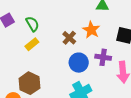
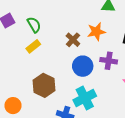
orange star: (91, 30) -> (96, 32), turned 30
brown hexagon: (29, 83) -> (44, 85), moved

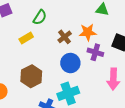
green semicircle: (34, 25) -> (40, 17), moved, turned 56
purple cross: (109, 61) -> (95, 52), moved

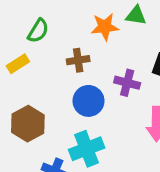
orange star: (88, 32) -> (105, 27), moved
brown cross: (65, 37) -> (78, 60), turned 32

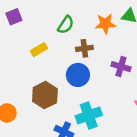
green semicircle: (38, 31) -> (66, 25), moved
blue circle: (88, 101) -> (78, 75), moved

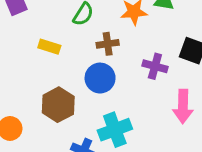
yellow rectangle: (39, 50) -> (49, 47), turned 49

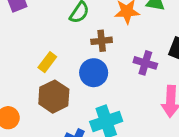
yellow rectangle: (49, 47) -> (47, 62), moved, turned -72

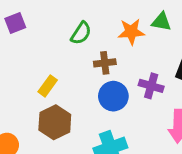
blue circle: (94, 73) -> (113, 96), moved

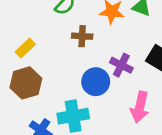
blue circle: (113, 96) -> (96, 82), moved

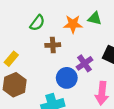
purple cross: (121, 65) -> (85, 63), turned 35

